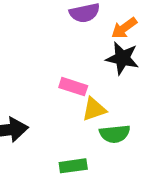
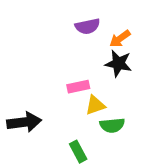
pink rectangle: (73, 87) -> (78, 87), turned -30
green rectangle: (73, 166) -> (78, 152), turned 70

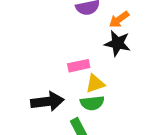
black arrow: (24, 122) -> (47, 102), moved
green semicircle: (112, 125) -> (92, 103), moved

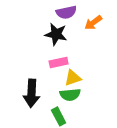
black star: (118, 43) -> (56, 34), moved
black arrow: (47, 102) -> (32, 93), turned 100

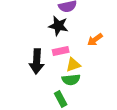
orange arrow: (93, 23) -> (95, 40), moved
black arrow: (32, 93) -> (37, 61), moved

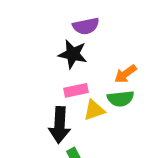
black arrow: (37, 61) -> (60, 125), moved
green semicircle: (71, 80) -> (121, 99), moved

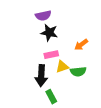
purple semicircle: (86, 26) -> (43, 16), moved
green semicircle: (121, 99) -> (78, 72), moved

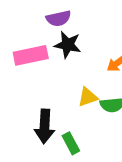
pink rectangle: (51, 55) -> (31, 55), moved, size x1.5
black arrow: (41, 76) -> (45, 126), moved

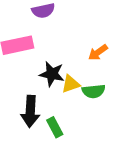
black star: (68, 45) -> (52, 74), moved

